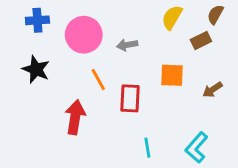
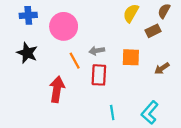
gray arrow: (127, 45) -> (97, 51), moved

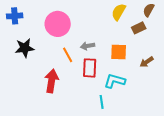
blue cross: (28, 15) -> (15, 16), moved
black star: (27, 53) -> (25, 48), turned -30
cyan L-shape: (150, 113) -> (115, 81), moved, turned 65

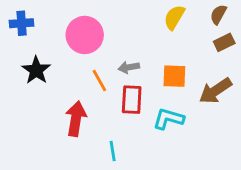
brown rectangle: (139, 28) -> (224, 42), moved
black star: (25, 48) -> (36, 70), turned -30
brown arrow: (147, 62) -> (215, 91), size x1.6
cyan line: (102, 102) -> (113, 151), moved

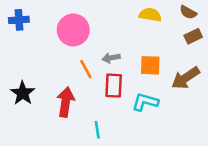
brown semicircle: (218, 14) -> (188, 12), turned -90
yellow semicircle: (174, 17) -> (150, 15), turned 70
black star: (36, 70) -> (23, 93), moved

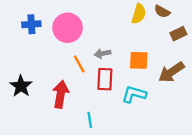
brown semicircle: (188, 12) -> (162, 11), moved
yellow semicircle: (150, 15) -> (139, 14), turned 96
blue cross: (19, 20) -> (31, 24), moved

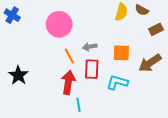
blue cross: (31, 24) -> (12, 15), moved, turned 35
red arrow: (61, 94) -> (68, 82), moved

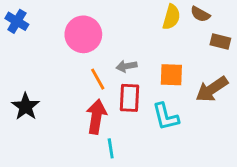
brown rectangle: (156, 29) -> (220, 42), turned 40
cyan L-shape: (117, 82) -> (166, 117), turned -120

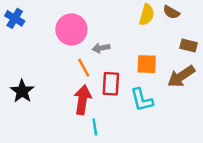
brown rectangle: (220, 42) -> (189, 46), moved
gray arrow: (127, 66) -> (101, 48), moved

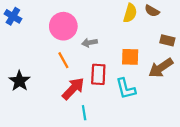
orange line: (84, 68) -> (63, 60), moved
red arrow: (83, 100) -> (73, 89), turned 35

